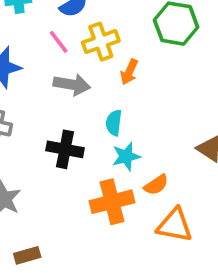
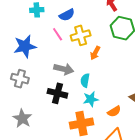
gray arrow: (72, 85) -> (64, 69), moved
orange semicircle: (156, 185) -> (114, 111), moved

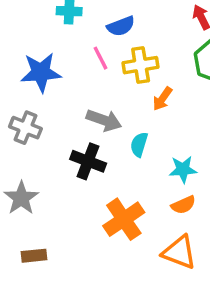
cyan star: (91, 99) -> (183, 169), moved
orange cross: (82, 124) -> (124, 219), turned -30

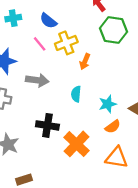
blue semicircle: (121, 26) -> (48, 21), turned 72
gray arrow: (104, 120) -> (37, 80), moved
black cross: (88, 161) -> (47, 125), moved

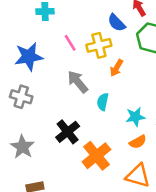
blue semicircle: (48, 21) -> (117, 23), moved
gray arrow: (37, 80) -> (78, 82), moved, turned -145
black cross: (47, 125) -> (68, 132), turned 35

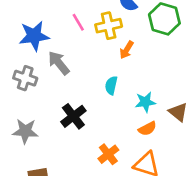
gray arrow: (78, 82) -> (59, 63), moved
gray star: (22, 147) -> (25, 131), turned -30
orange cross: (96, 156) -> (108, 154), moved, size x0.7

